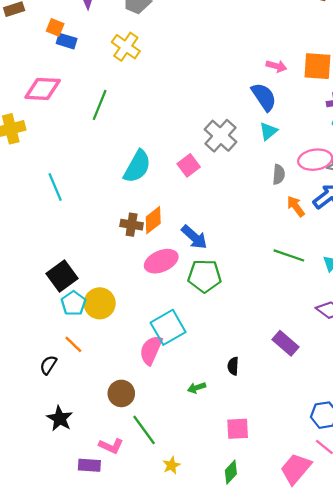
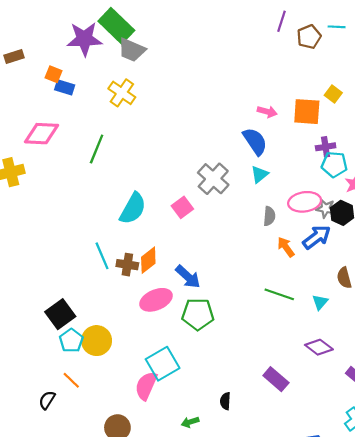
cyan line: (55, 187) -> (102, 256), moved

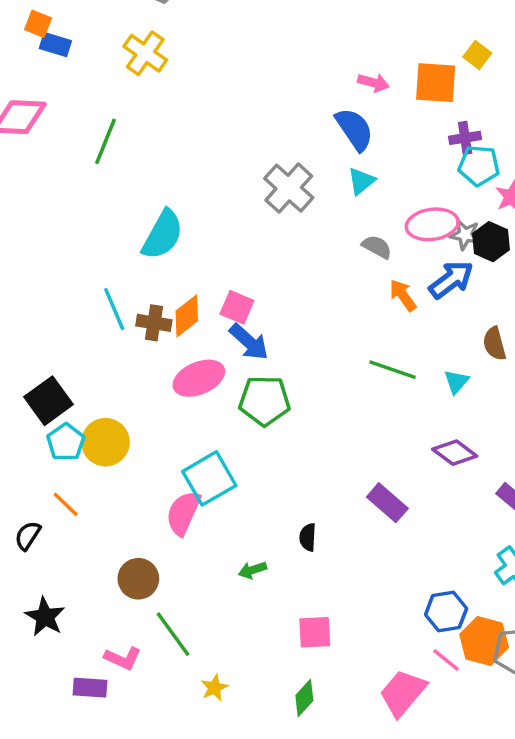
pink square: (182, 207) -> (237, 307), moved, turned -30
gray semicircle: (269, 216) -> (377, 247), turned -66

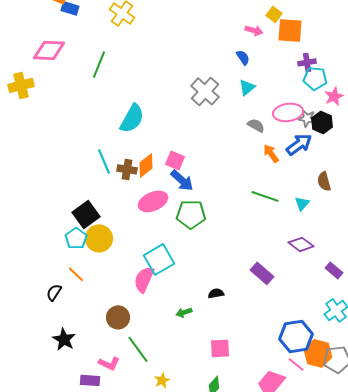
yellow square: (477, 55) -> (274, 14), moved
blue semicircle: (354, 129) -> (243, 57), size x0.6
black square: (48, 401) -> (86, 214), moved
black semicircle: (308, 537) -> (216, 293), turned 77
blue hexagon: (446, 612) -> (296, 336), size x1.4

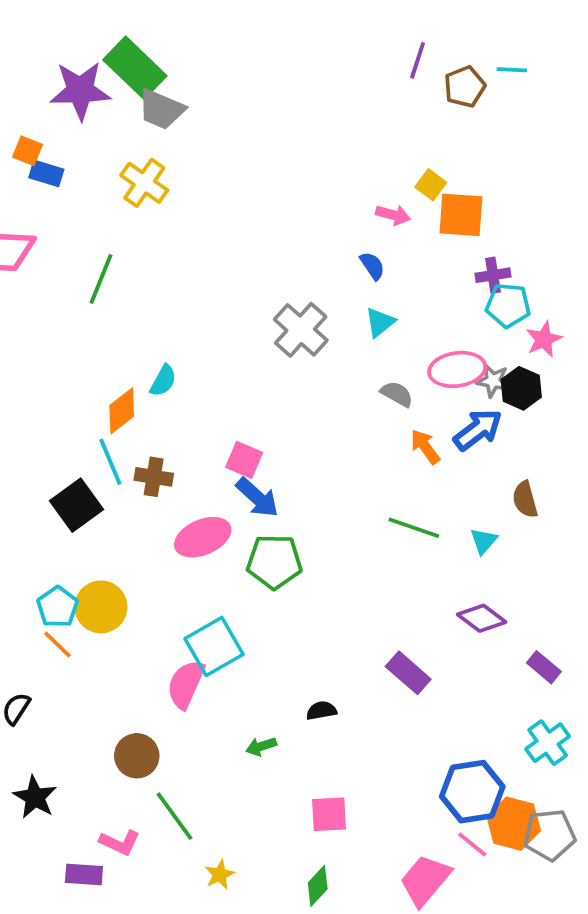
cyan semicircle: (132, 118) -> (163, 381), size x0.6
orange diamond: (146, 165) -> (122, 411), moved
black square: (86, 214) -> (76, 505), moved
orange line: (76, 274) -> (58, 645), moved

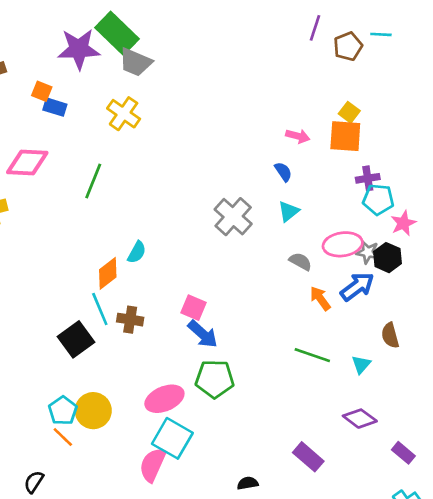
yellow square: (431, 185) -> (349, 112), moved
pink ellipse: (203, 537) -> (164, 399), moved
cyan square: (214, 646) -> (172, 438), turned -30

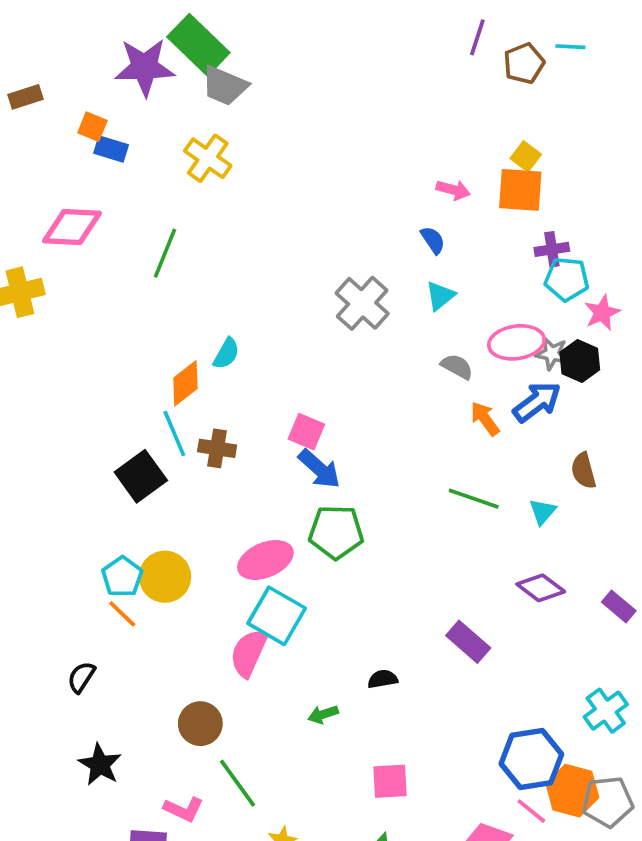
purple rectangle: (403, 453) -> (619, 606), moved

